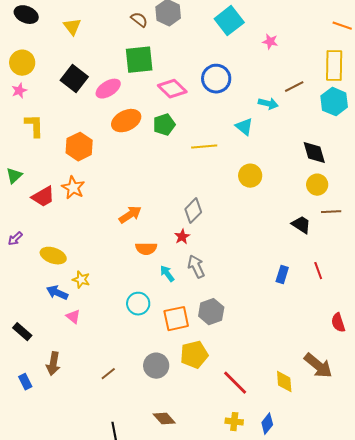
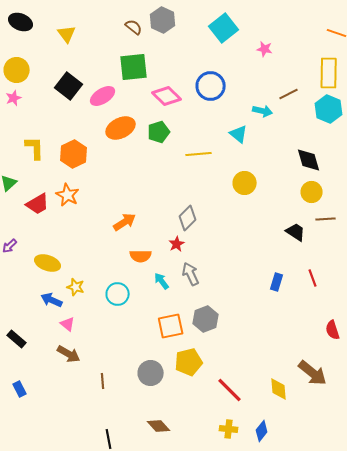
yellow L-shape: (34, 126) -> (35, 148), moved
cyan circle: (138, 304) -> (118, 294), moved
brown arrow: (53, 364) -> (69, 354), moved, turned -70
brown line: (108, 374) -> (103, 381), turned -56

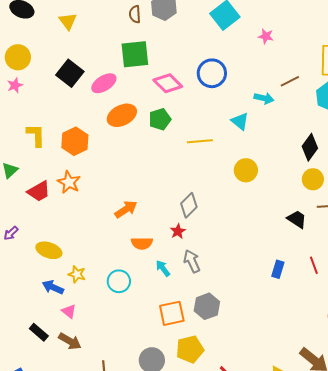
brown semicircle: (134, 27) -> (135, 14), turned -132
black diamond: (309, 160) -> (310, 147), turned 52
black rectangle: (17, 339) -> (39, 332), moved

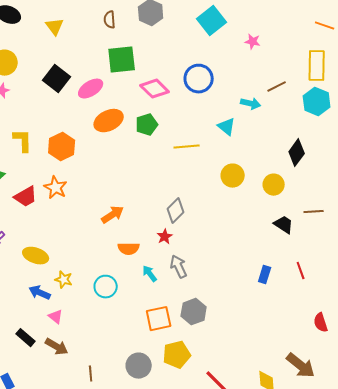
brown semicircle: (135, 14) -> (110, 20), moved
yellow circle: (313, 179) -> (274, 185), moved

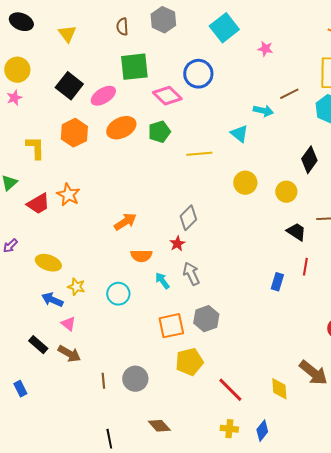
blue circle: (199, 79) -> (198, 74), moved
orange hexagon: (62, 147) -> (74, 133), moved
red line: (301, 271) -> (305, 267), moved, turned 30
gray circle: (139, 366) -> (135, 379), moved

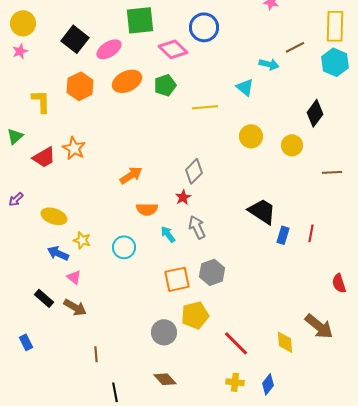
black trapezoid: (296, 232) -> (262, 211), moved, size x1.4
red line: (305, 267) -> (311, 233), moved
gray circle: (135, 379) -> (164, 332), moved
brown line: (103, 381) -> (96, 354), moved

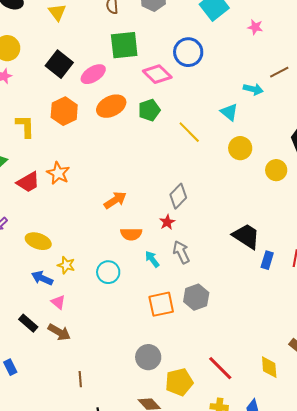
yellow line: (205, 107) -> (189, 132), turned 50
yellow circle: (251, 136) -> (240, 148), moved
yellow pentagon: (195, 315) -> (179, 382), moved

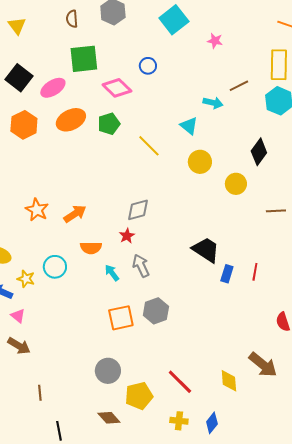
blue circle: (188, 52) -> (148, 66), size x0.6
orange star: (58, 173) -> (37, 210), moved
gray diamond: (178, 196) -> (138, 210), turned 30
cyan circle: (108, 272) -> (55, 267), moved

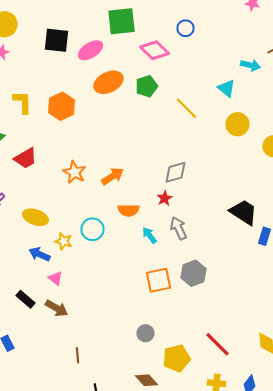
black square: (19, 78) -> (56, 40), turned -32
orange hexagon: (24, 125) -> (62, 106), moved
gray circle: (108, 371) -> (146, 333), size x0.7

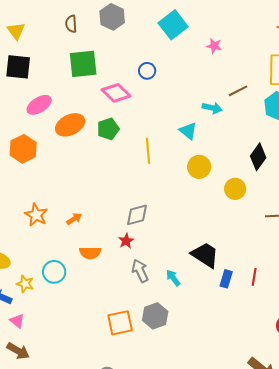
black square: (56, 40) -> (18, 67), moved
pink ellipse: (90, 50) -> (39, 105), moved
yellow line: (186, 108) -> (148, 151), turned 40
orange arrow: (112, 176) -> (74, 219), size x0.7
cyan arrow: (150, 235) -> (173, 278), moved

